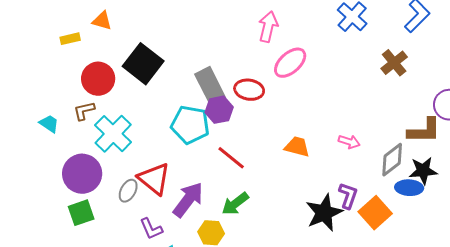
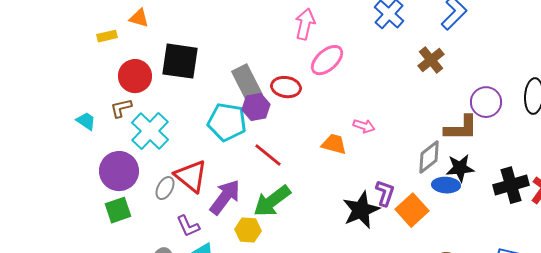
black square: (143, 64) -> (180, 61), turned -30
pink arrow: (349, 142) -> (364, 126), moved
green arrow: (235, 204) -> (272, 201), size x1.4

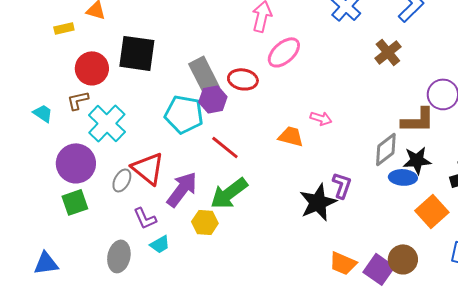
orange square: (412, 210) -> (432, 211), moved

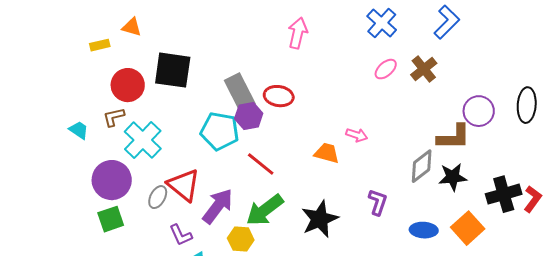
pink ellipse: (284, 52) -> (386, 69), moved, size x0.7
blue ellipse: (403, 177) -> (424, 230), moved
black star: (318, 202) -> (320, 219), moved

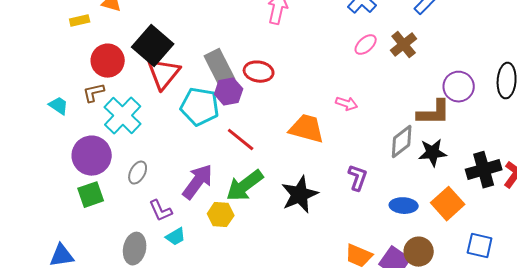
black square: (173, 70) -> (153, 46), turned 33
pink arrow: (357, 135) -> (347, 104), moved
orange trapezoid: (327, 153) -> (307, 129), size x1.4
red triangle: (184, 185) -> (164, 74), moved, turned 30

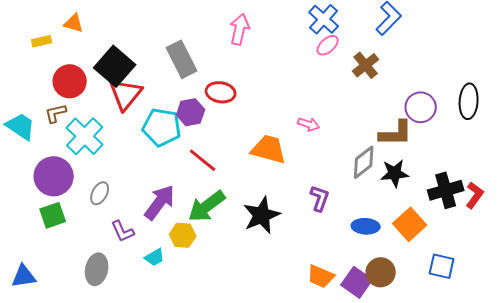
pink ellipse: (366, 45) -> (328, 45), moved
gray rectangle: (220, 68) -> (182, 59), moved
cyan trapezoid: (59, 106) -> (21, 126), size x1.5
cyan trapezoid: (176, 237) -> (155, 257), moved

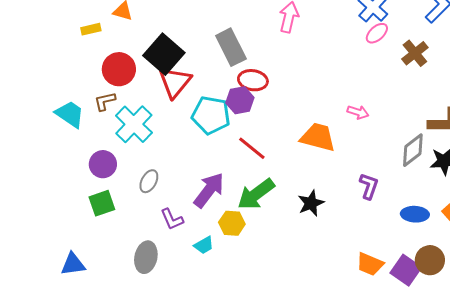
red ellipse: (221, 92) -> (253, 80), moved
purple circle: (54, 176) -> (103, 164), size x0.7
black star: (262, 215) -> (311, 203), size x0.7

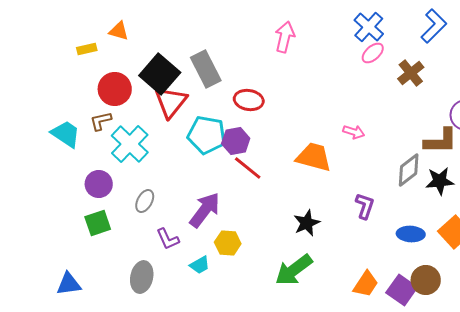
gray rectangle: (231, 47) -> (206, 69), moved
purple hexagon: (240, 100) -> (236, 141), moved
green arrow: (256, 194) -> (294, 270), moved
orange trapezoid: (370, 264) -> (366, 284), turned -80

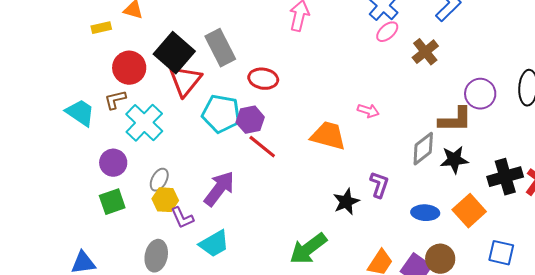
black star: (307, 223) -> (346, 202), moved
yellow hexagon: (228, 243) -> (165, 200), moved
cyan trapezoid: (200, 265) -> (214, 244), size x1.5

